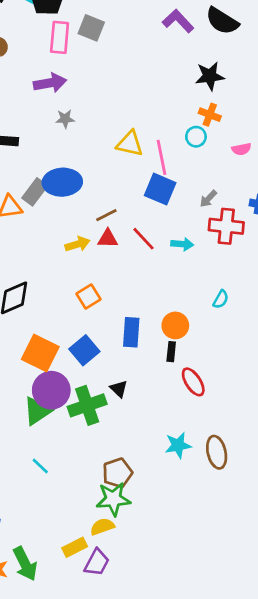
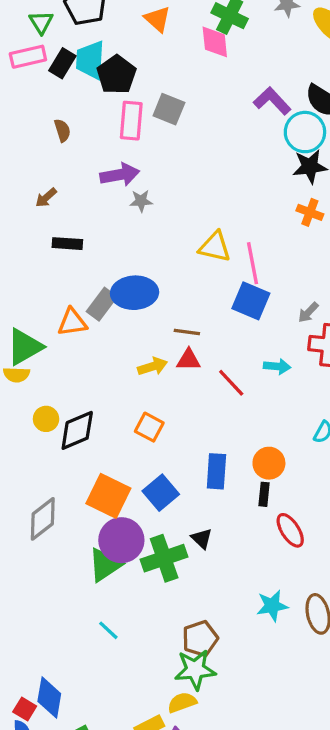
gray star: (65, 119) -> (141, 201), moved
cyan circle: (196, 137) -> (305, 132), moved, size x1.6
brown line: (106, 215) -> (187, 332), turned 35
red line: (144, 239) -> (231, 383), moved
orange square: (88, 297) -> (149, 427), moved, turned -30

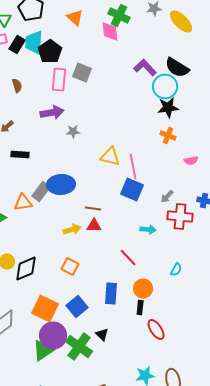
gray star: (141, 201) -> (73, 132), moved
red line: (231, 383) -> (128, 258), moved
green cross: (164, 558) -> (79, 346), turned -36

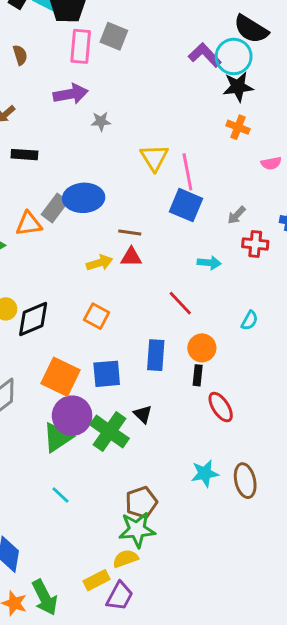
purple L-shape: (145, 68) -> (205, 55), moved
yellow triangle: (110, 156) -> (154, 157), turned 45
red cross: (180, 216) -> (255, 244), size x0.7
blue square: (77, 306) -> (107, 374), turned 35

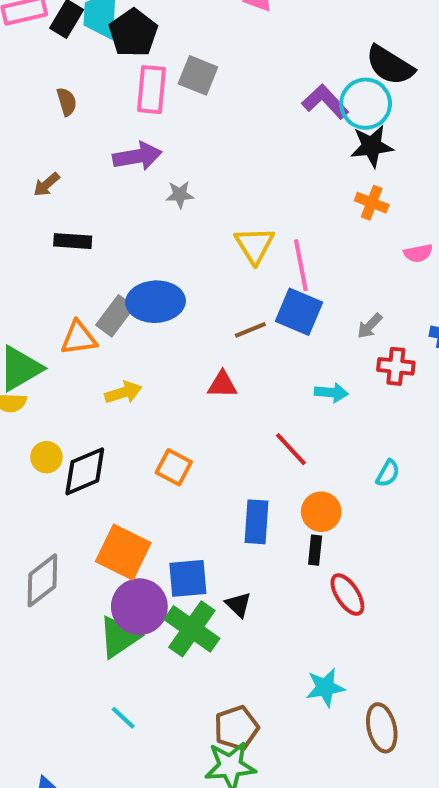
brown line: (130, 232) -> (250, 330), moved, turned -30
yellow arrow: (99, 263) -> (123, 393), moved
blue square: (107, 374) -> (188, 578), moved
brown ellipse: (245, 481) -> (382, 728), moved

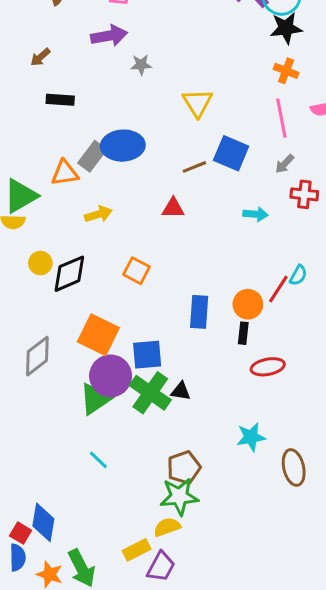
pink line: (301, 265) -> (281, 118), moved
red line: (291, 449) -> (278, 289), moved, turned 76
red ellipse: (347, 595) -> (268, 367), turned -68
black triangle: (238, 605) -> (181, 391), moved, turned -35

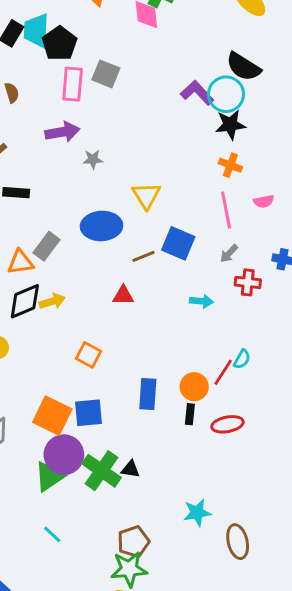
blue ellipse: (123, 146) -> (102, 226), moved
black diamond: (69, 274) -> (25, 301), moved
blue square: (147, 355) -> (88, 413), moved
red ellipse: (268, 367) -> (227, 424), moved

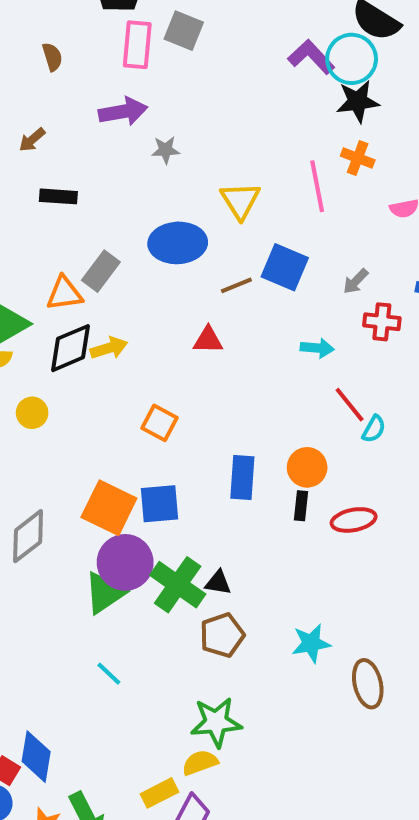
pink line: (226, 210) -> (317, 186), moved
red line: (223, 372) -> (350, 405), moved, turned -72
brown pentagon: (133, 542) -> (222, 635), moved

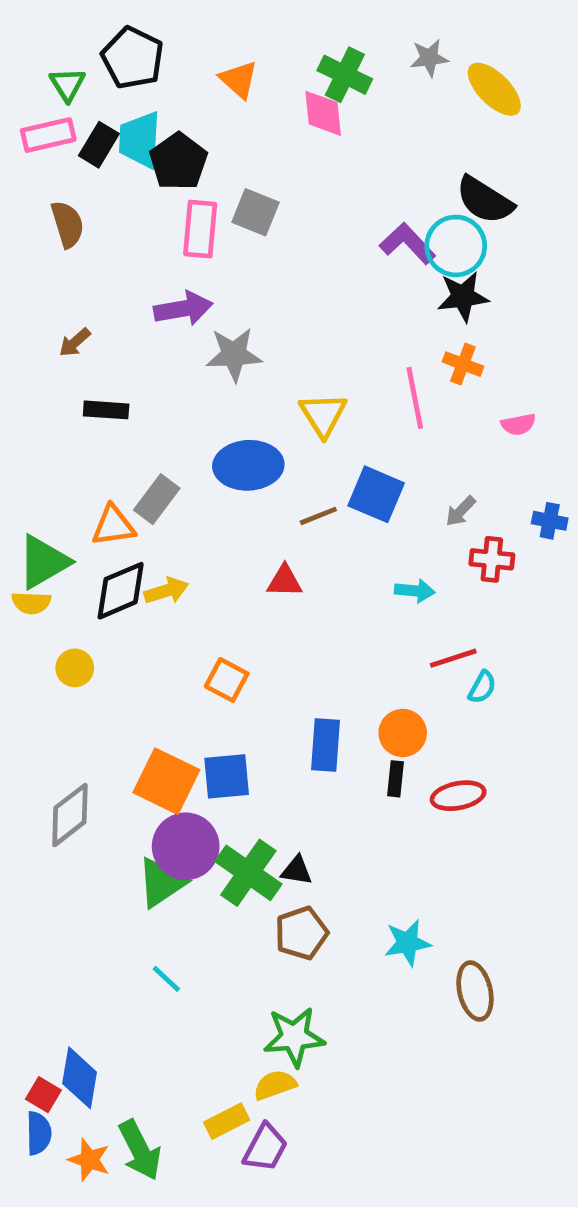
brown semicircle: (52, 57) -> (68, 224), moved, size x1.4
gray star: (166, 150) -> (234, 354), size x1.6
red line: (350, 405) -> (453, 658), turned -69

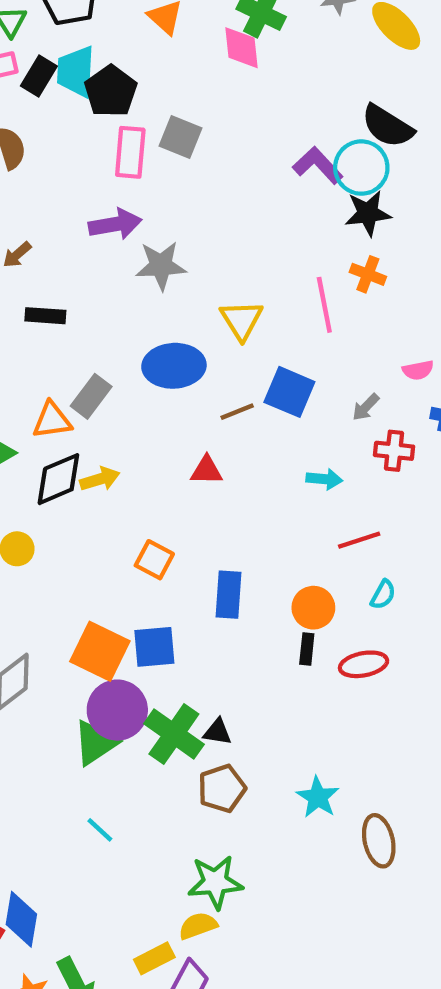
pink semicircle: (518, 424) -> (418, 370), moved
cyan semicircle: (482, 687) -> (383, 595), moved
blue rectangle: (326, 745) -> (228, 595), moved
cyan star: (407, 943) -> (318, 797), turned -30

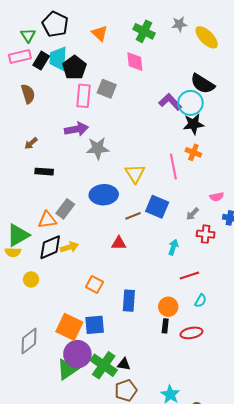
pink diamond: (241, 48) -> (135, 62), moved
cyan arrow: (324, 479) -> (173, 247), turned -77

